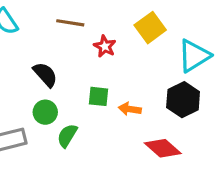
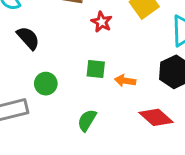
black semicircle: (45, 75) -> (28, 38), moved
green semicircle: (67, 136) -> (87, 120), moved

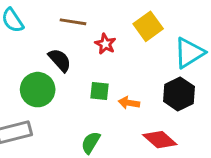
black semicircle: (28, 38) -> (60, 60), moved
green circle: (46, 84) -> (38, 90), moved, size x1.5

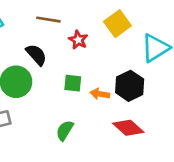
black hexagon: (179, 94) -> (130, 86), moved

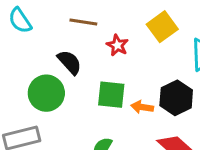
green square: (73, 83) -> (111, 95), size x1.4

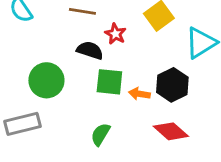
black semicircle: (70, 62) -> (90, 50), moved, turned -30

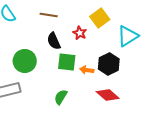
red star: (115, 34) -> (80, 33), moved
black semicircle: (90, 50) -> (54, 41), turned -132

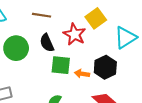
red star: (80, 33) -> (75, 34), size x1.5
green circle: (25, 61) -> (16, 48), moved

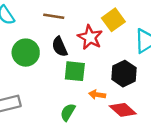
orange arrow: (82, 74) -> (97, 95), moved

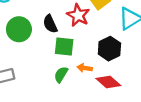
green semicircle: (68, 112) -> (61, 74), moved

